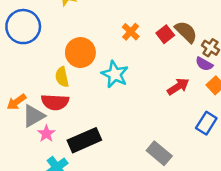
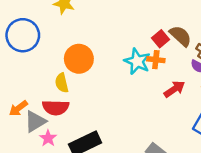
orange cross: (131, 32) -> (156, 60), moved, turned -35
cyan star: (115, 74) -> (137, 61), moved

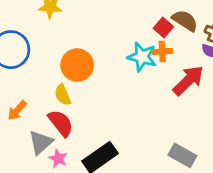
red arrow: (174, 89) -> (188, 80), size x1.4
red semicircle: (56, 107) -> (61, 123), turned -120
orange arrow: (18, 108) -> (17, 110), moved

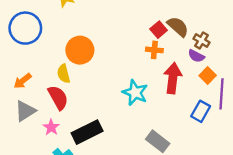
cyan star: (142, 57) -> (135, 93), moved
red arrow: (188, 80) -> (173, 78), turned -48
gray triangle: (41, 142) -> (25, 111), moved

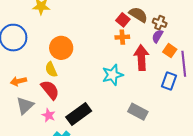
purple semicircle: (196, 56) -> (158, 36), turned 104
orange arrow: (23, 81) -> (18, 81), turned 35
cyan star: (135, 93) -> (113, 75), turned -30

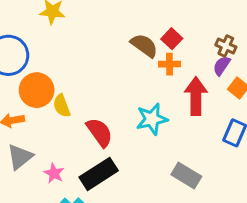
brown semicircle: (138, 15) -> (144, 45), moved
orange circle: (61, 48) -> (37, 90), moved
red semicircle: (50, 90) -> (99, 132), moved

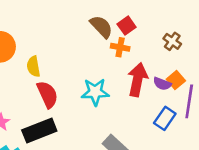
purple semicircle: (222, 66) -> (162, 84), moved, turned -114
yellow semicircle: (62, 106) -> (33, 66), moved

